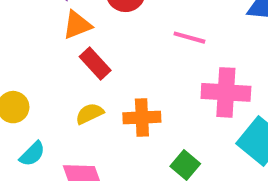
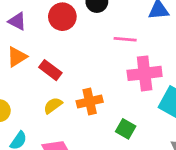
orange triangle: (77, 25) -> (17, 57), moved
pink line: (189, 38) -> (125, 39), moved

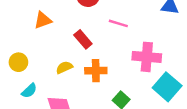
pink line: (125, 39) -> (118, 23), moved
red rectangle: (50, 70) -> (83, 39), moved

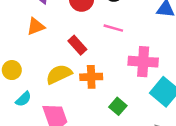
yellow semicircle: (64, 67) -> (59, 74), size x1.5

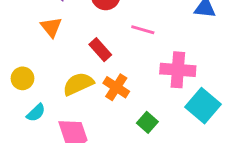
orange triangle: (36, 26) -> (51, 27), turned -48
orange cross: (91, 77) -> (116, 87), turned 35

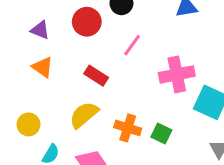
pink line: (143, 30) -> (132, 45), turned -55
orange cross: (116, 87) -> (128, 128), moved

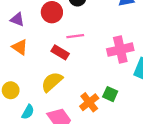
pink line: (132, 45) -> (75, 36), moved, turned 49
orange cross: (128, 128) -> (89, 102), moved, turned 36

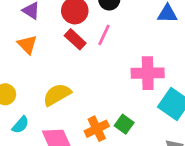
pink line: (75, 36) -> (104, 35), moved, turned -70
red rectangle: (60, 52) -> (75, 39), moved

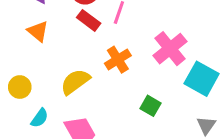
pink cross: (148, 73) -> (170, 49), turned -32
orange cross: (97, 129) -> (118, 60), moved

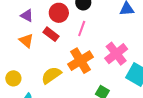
red rectangle: (89, 20) -> (51, 34), moved
orange cross: (118, 60) -> (81, 61), size x1.4

